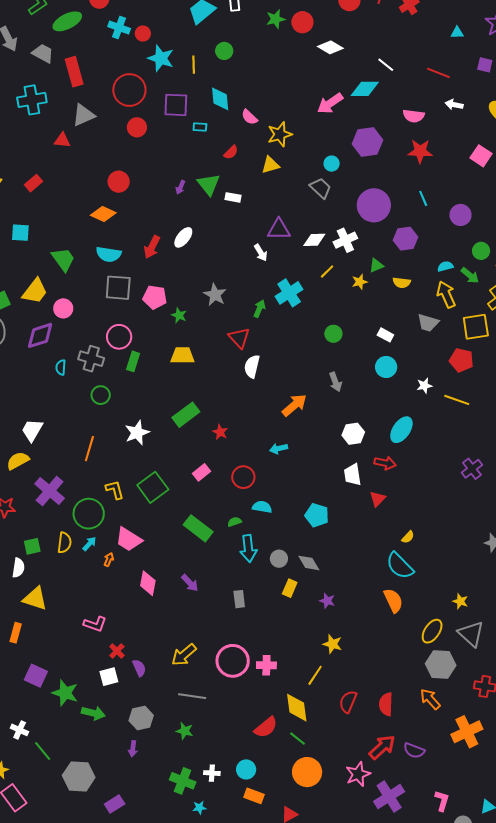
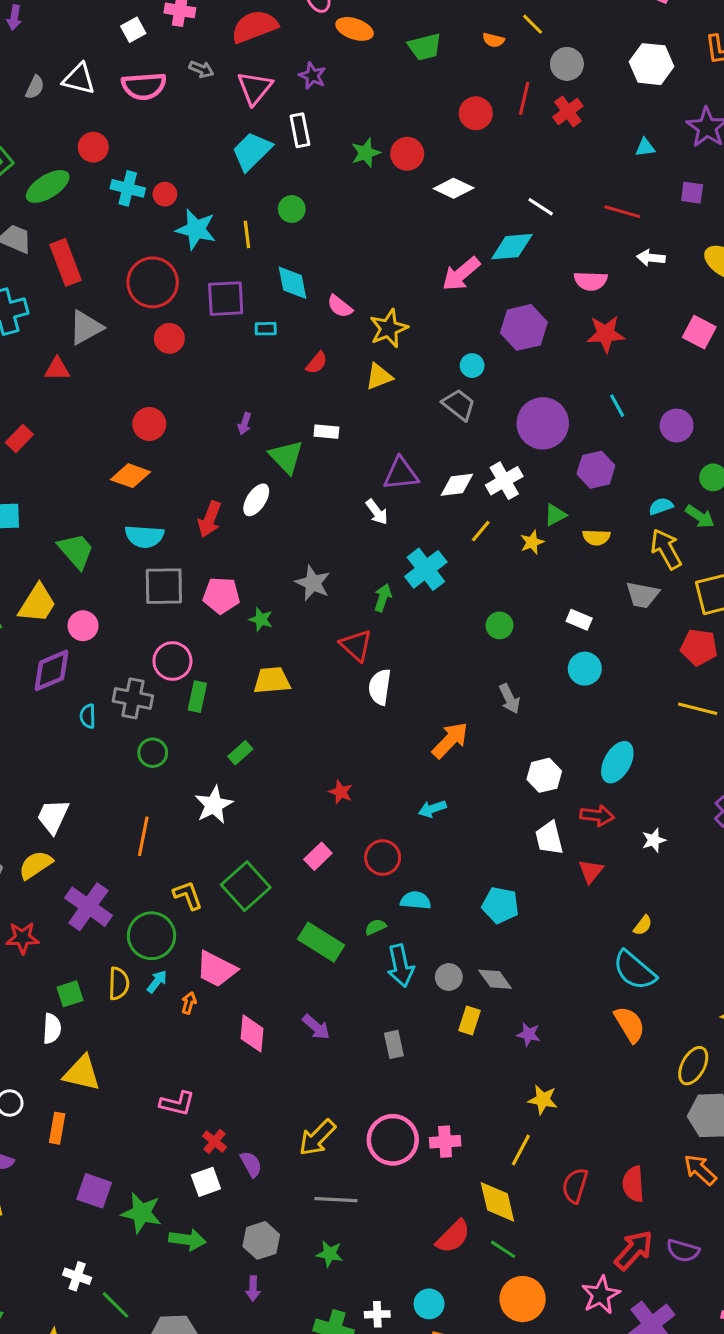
green triangle: (209, 184) -> (286, 457), moved
white star: (424, 386) -> (654, 840), moved
green rectangle: (186, 415) -> (240, 753), moved, size x0.6

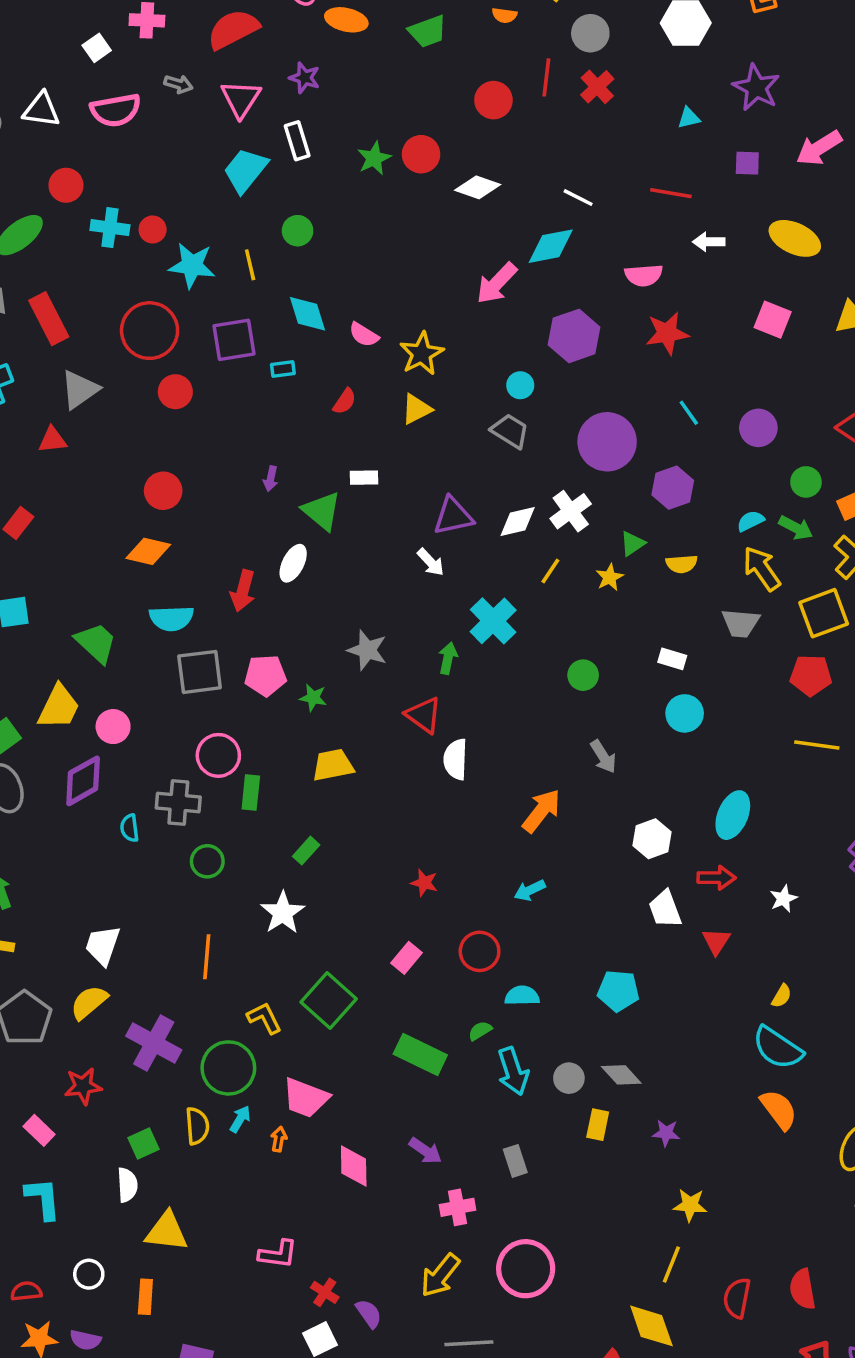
pink cross: (445, 1142) -> (457, 1207), moved

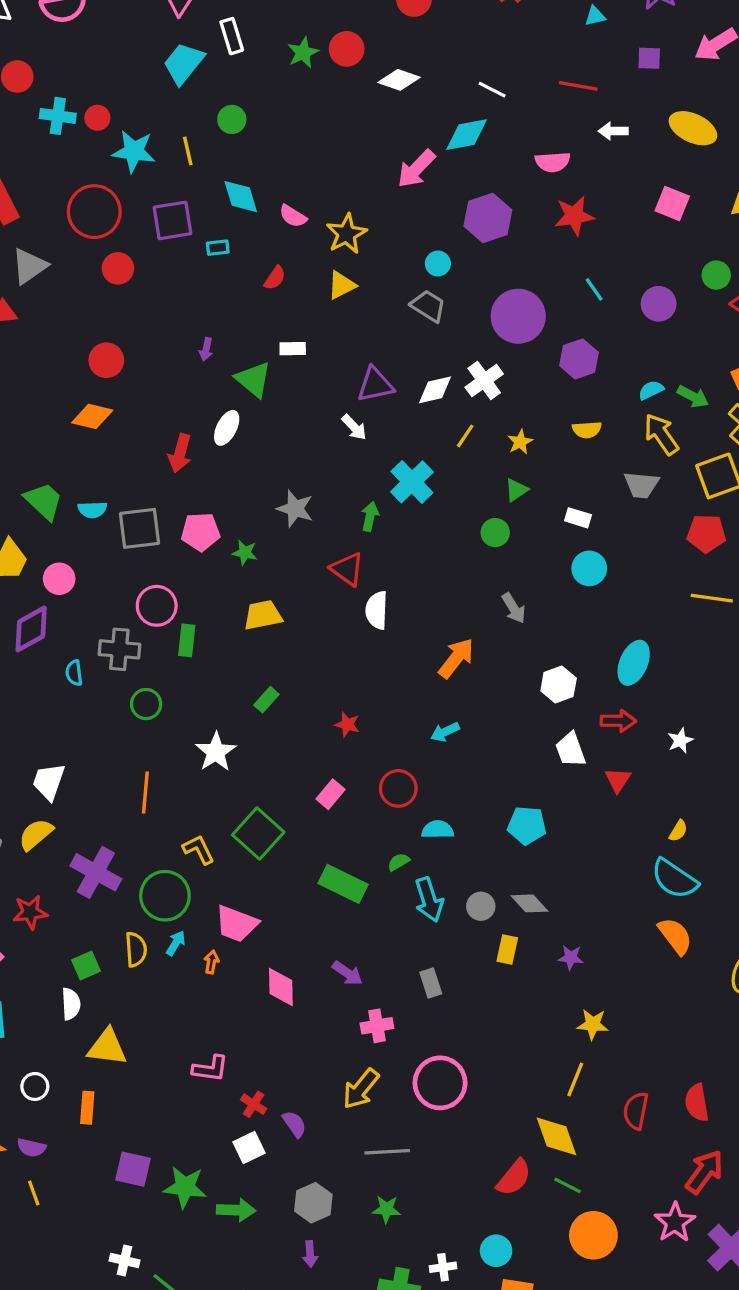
green circle: (806, 482) -> (716, 275), moved
green triangle: (632, 544) -> (516, 490), moved
cyan semicircle: (171, 618) -> (92, 510), moved, size x0.7
green rectangle: (306, 851) -> (266, 700), moved

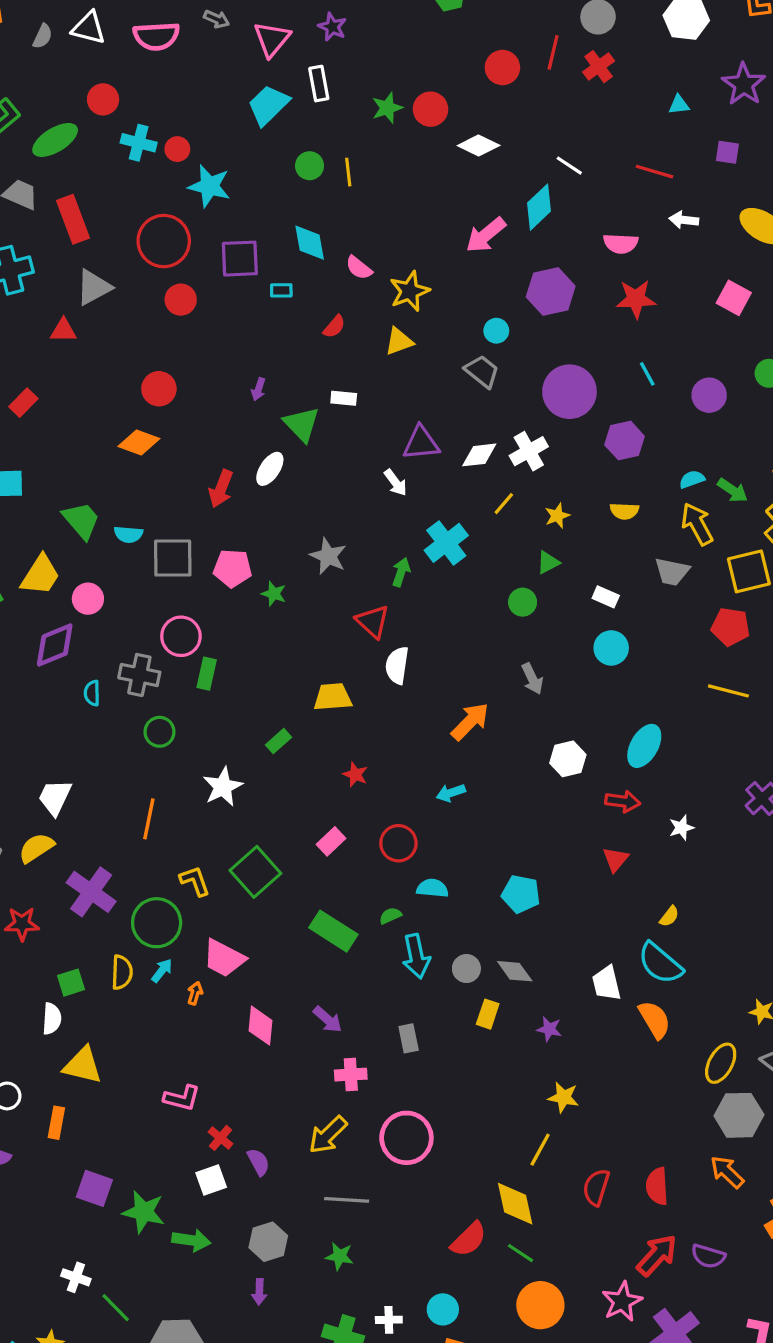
cyan diamond: (467, 135) -> (539, 207), turned -39
yellow line: (188, 151) -> (348, 172), moved
yellow trapezoid: (263, 615) -> (333, 697), moved
white trapezoid: (571, 750) -> (607, 983), moved

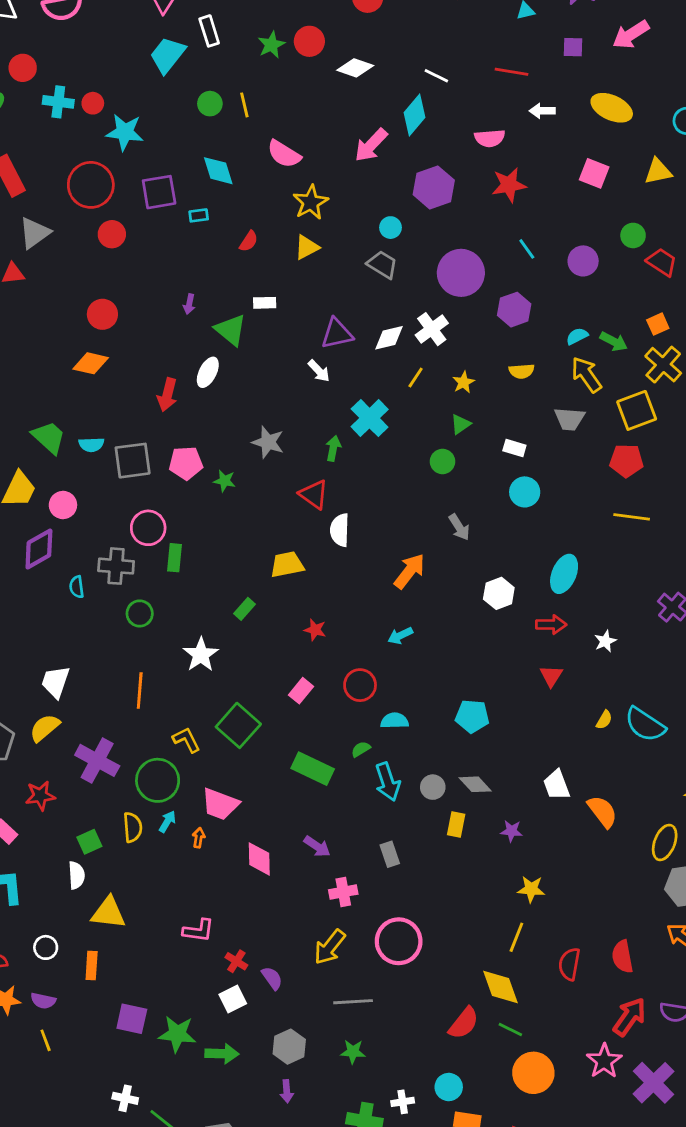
pink semicircle: (359, 268) -> (284, 154), moved, size x1.4
cyan semicircle: (660, 963) -> (645, 724), moved

